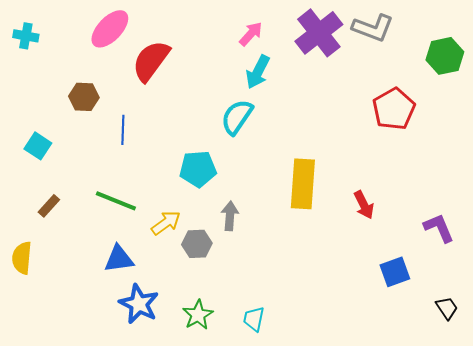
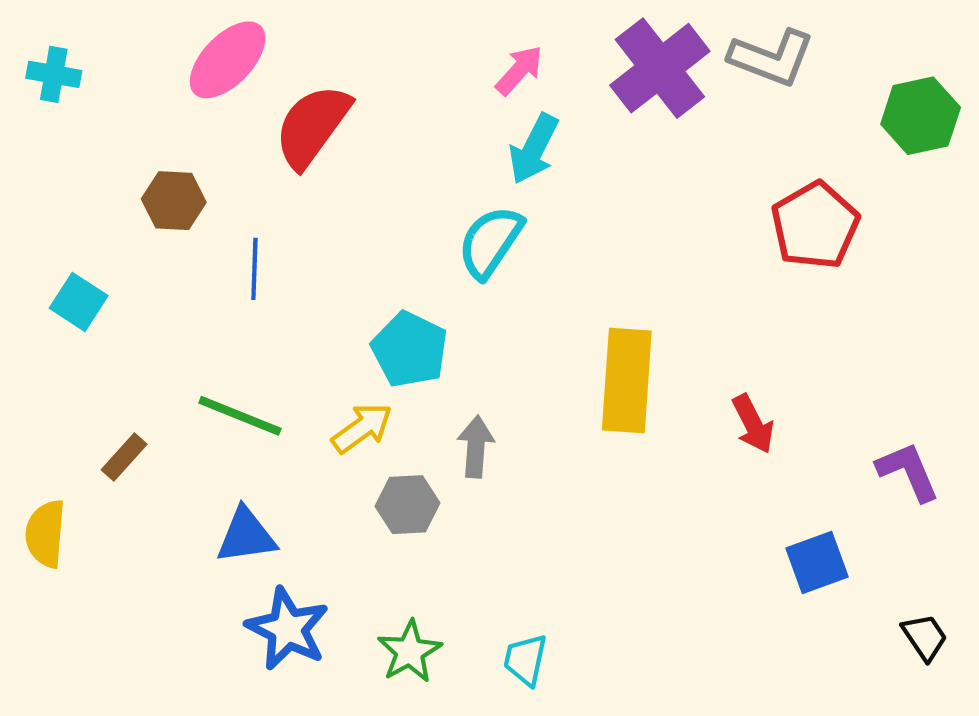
cyan pentagon: (198, 169) -> (410, 349), turned 30
brown rectangle: (49, 206) -> (124, 457), moved
yellow arrow: (166, 223) -> (362, 428), moved

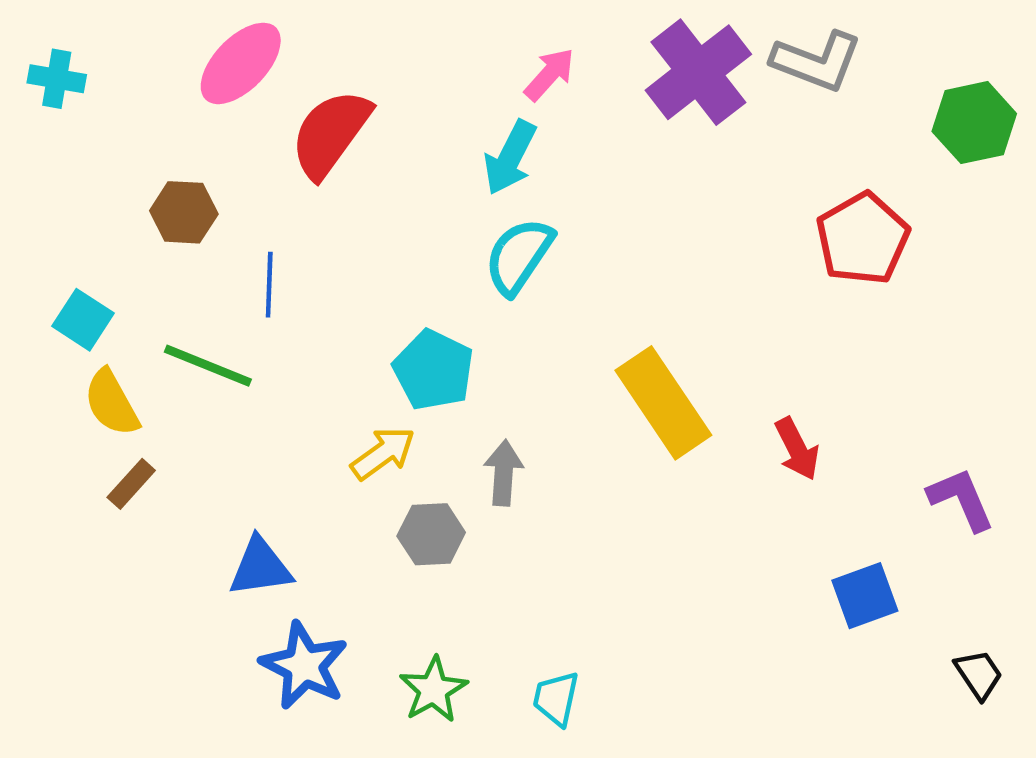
cyan arrow: (534, 149) -> (510, 158), moved
yellow rectangle: (627, 381) -> (663, 403), turned -38
green line: (240, 416) -> (208, 366), moved
yellow semicircle: (46, 534) -> (112, 403), moved, turned -34

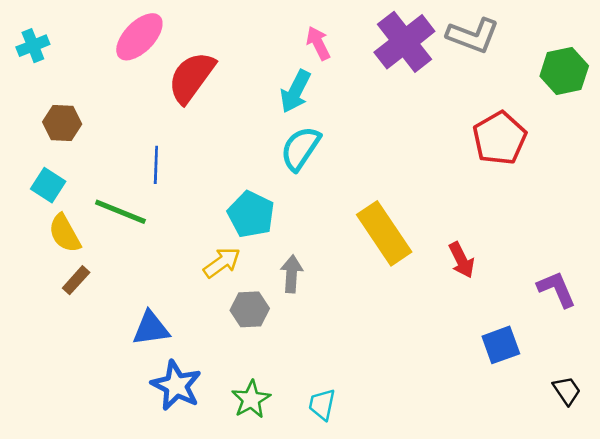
pink arrow: (549, 74) -> (318, 43), turned -68
cyan cross: (57, 79) -> (33, 46), turned -32
brown hexagon: (184, 212) -> (62, 123), moved

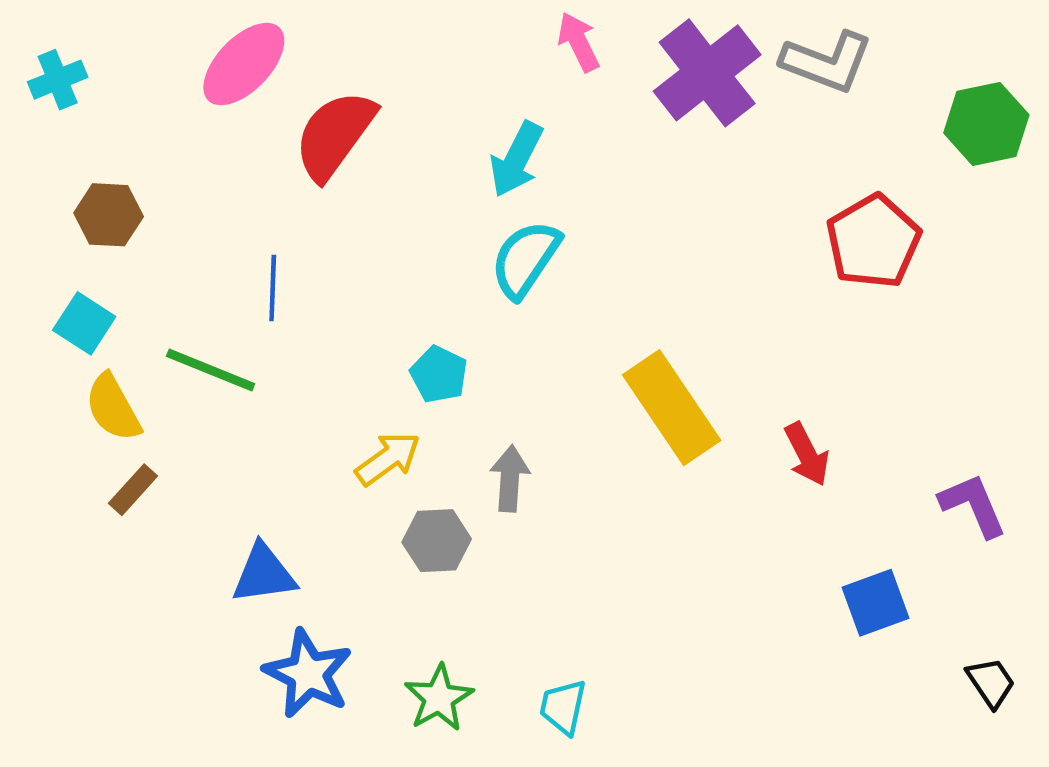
pink arrow: (318, 43) -> (579, 42), moved
cyan pentagon: (251, 214) -> (439, 374), size x0.7

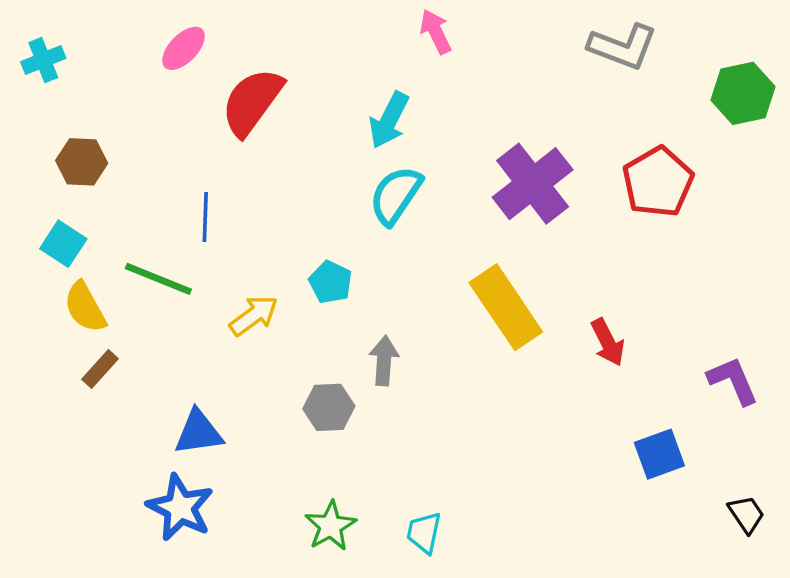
pink ellipse: (244, 64) -> (184, 48), size x0.7
purple cross: (707, 73) -> (533, 184), moved
yellow arrow: (388, 459) -> (254, 316), moved
blue star: (308, 674) -> (180, 508), moved

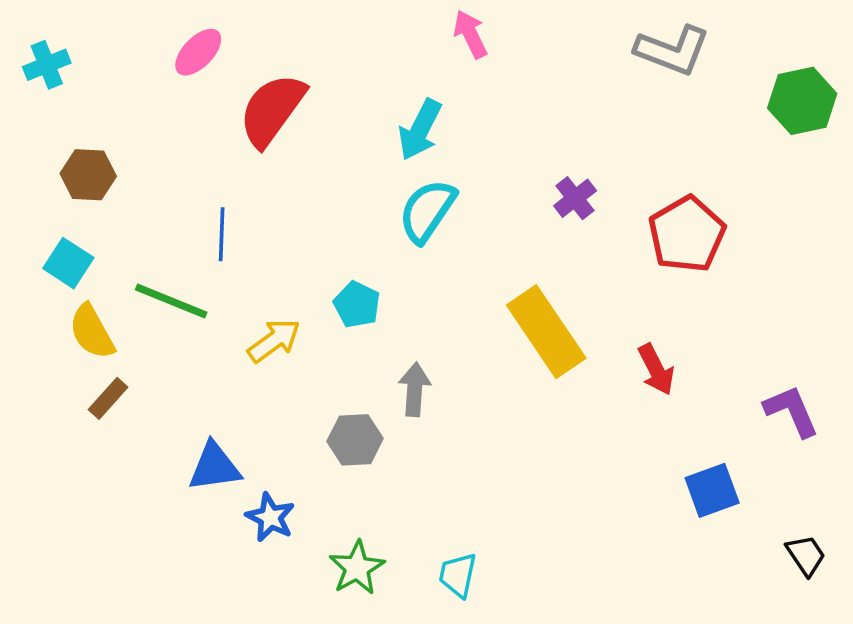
red pentagon: (658, 182) -> (687, 234), moved
purple cross: (533, 184) -> (575, 198), size x0.5
blue star: (180, 508) -> (270, 517), moved, size x0.7

